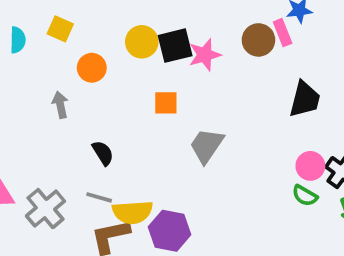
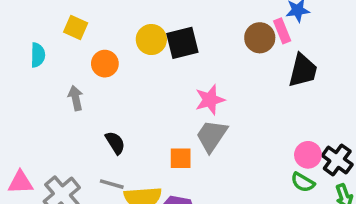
cyan semicircle: (18, 40) -> (38, 55), moved
pink star: (205, 55) -> (210, 100), moved
black trapezoid: (305, 99) -> (303, 70), moved
orange square: (166, 103) -> (181, 158), moved

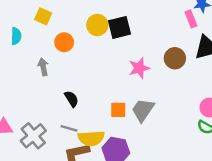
brown circle: (260, 38) -> (175, 58), moved
gray trapezoid: (212, 136) -> (143, 110), moved

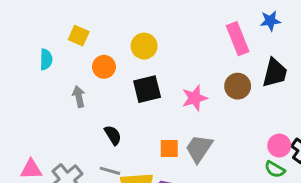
pink rectangle: (191, 19) -> (238, 39), moved, size x1.5
black square: (119, 27) -> (147, 89), moved

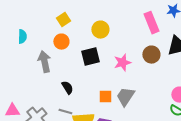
yellow square: (79, 36) -> (63, 20), moved, turned 32
yellow circle: (144, 46) -> (100, 30), moved
gray arrow: (79, 97) -> (44, 62), size x1.5

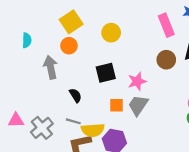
yellow square: (63, 20) -> (71, 22), size x1.5
black square: (90, 57) -> (106, 73), moved
pink star: (122, 63) -> (137, 81), moved

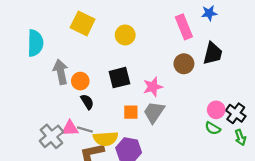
yellow square: (71, 22) -> (83, 23), turned -30
cyan semicircle: (27, 40) -> (35, 43), size x1.6
orange circle: (69, 46) -> (80, 81), moved
pink triangle: (16, 120) -> (70, 128), moved

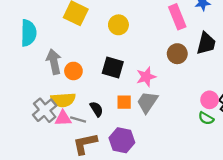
black square: (119, 78) -> (113, 68), turned 30
black semicircle: (87, 102) -> (97, 109), moved
gray cross: (51, 136) -> (45, 110), moved
yellow semicircle: (106, 139) -> (63, 100), moved

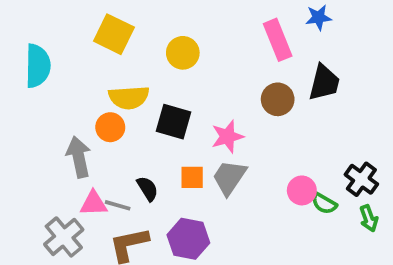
gray arrow: (54, 62) -> (79, 157), moved
yellow semicircle: (63, 100) -> (129, 97), moved
pink circle: (210, 100) -> (302, 190), moved
gray cross: (45, 110) -> (64, 237), moved

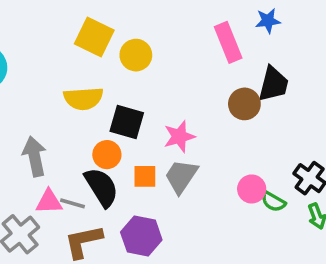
yellow square: (114, 34) -> (94, 37), moved
brown circle: (278, 99) -> (244, 104), moved
orange circle: (110, 127) -> (107, 155), moved
black semicircle: (147, 189) -> (101, 187), size x1.6

